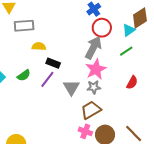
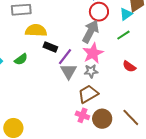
yellow semicircle: (39, 46) -> (36, 30), size x1.5
purple line: (47, 79) -> (65, 57), moved
red semicircle: (132, 83) -> (129, 66), turned 96

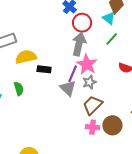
cyan triangle: (126, 14) -> (109, 18), turned -32
purple line: (65, 57) -> (73, 74), moved
green semicircle: (21, 59) -> (19, 89), turned -56

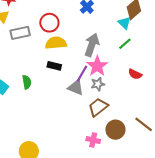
red circle: (82, 23) -> (49, 23), moved
yellow semicircle: (26, 57) -> (56, 43), moved
gray triangle: (68, 88) -> (76, 87), turned -30
pink cross: (93, 127) -> (93, 140), moved

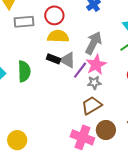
green semicircle: (27, 82) -> (24, 71), size x1.5
gray triangle: (76, 87) -> (67, 60), moved
pink cross: (93, 140) -> (82, 137), size x1.6

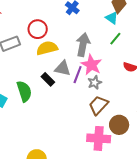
black rectangle: (53, 59) -> (48, 79), moved, turned 40

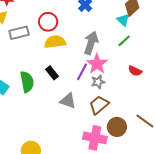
gray triangle: (63, 68) -> (68, 101), moved

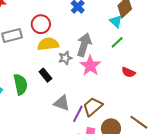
purple line: (82, 72) -> (78, 114), moved
gray star: (98, 82) -> (65, 58), moved

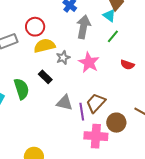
gray arrow: (84, 45) -> (83, 27), moved
purple line: (78, 114) -> (82, 112), turned -30

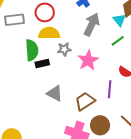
black rectangle: (45, 77) -> (42, 64), turned -72
green semicircle: (22, 89) -> (32, 50), moved
purple line: (82, 112) -> (110, 89), moved

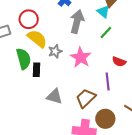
yellow semicircle: (49, 33) -> (37, 39), turned 50
black rectangle: (42, 64) -> (36, 70), turned -64

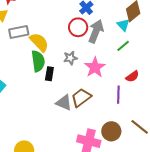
red circle: (29, 19) -> (78, 27), moved
yellow semicircle: (37, 39) -> (39, 42), moved
red semicircle: (119, 62) -> (132, 76), turned -64
brown trapezoid: (86, 98) -> (81, 98), moved

